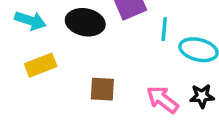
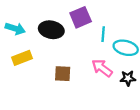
pink arrow: (162, 99) -> (102, 68), moved

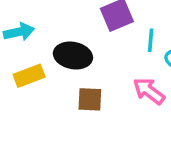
cyan arrow: (15, 29) -> (19, 32), turned -30
black ellipse: (51, 30) -> (73, 56), moved

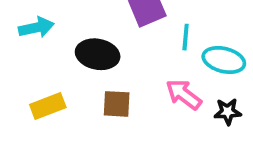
yellow rectangle: (29, 76) -> (48, 106), moved

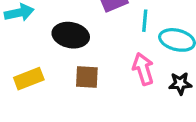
pink arrow: (184, 94) -> (143, 69), turned 36

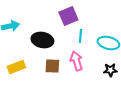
cyan line: (145, 21) -> (80, 36), moved
pink arrow: (143, 69) -> (76, 61), moved

